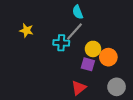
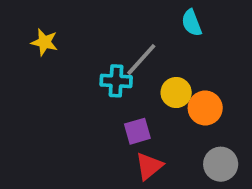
cyan semicircle: (78, 12) -> (192, 23), moved
yellow star: (26, 31) -> (44, 42), moved
purple square: (88, 64) -> (137, 131), moved, turned -32

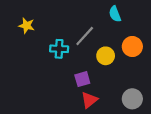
cyan cross: (116, 81) -> (59, 49), moved
orange circle: (205, 108) -> (132, 47), moved

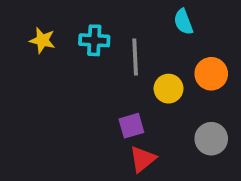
gray line: (85, 36) -> (135, 57), turned -45
cyan cross: (59, 49) -> (94, 40), moved
gray circle: (132, 99) -> (211, 139), moved

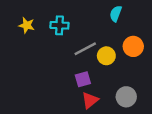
cyan semicircle: (183, 22) -> (116, 14), turned 42
gray line: (135, 57) -> (85, 49), moved, turned 65
gray circle: (211, 139) -> (126, 97), moved

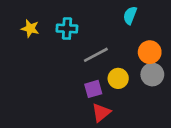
yellow circle: (106, 56) -> (118, 78), moved
gray circle: (126, 97) -> (152, 74), moved

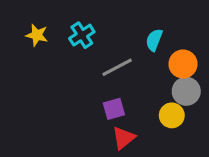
cyan semicircle: (130, 15) -> (154, 40), moved
cyan cross: (67, 29) -> (82, 35), turned -36
yellow circle: (118, 78) -> (172, 115), moved

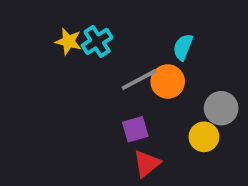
yellow star: (37, 35) -> (68, 41), moved
orange circle: (183, 64) -> (168, 81), moved

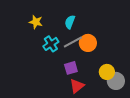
cyan cross: (97, 41) -> (51, 44), moved
cyan semicircle: (183, 47) -> (70, 22), moved
gray circle: (221, 108) -> (116, 81), moved

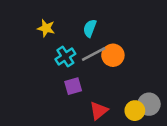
purple square: (71, 68) -> (73, 86), moved
yellow circle: (107, 72) -> (135, 111), moved

